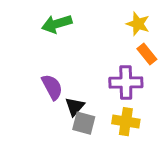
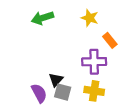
yellow star: (138, 24) -> (90, 18), moved
purple semicircle: (52, 87) -> (39, 93), moved

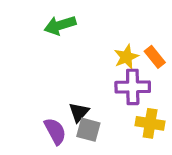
yellow star: (90, 18) -> (126, 57), moved, turned 30
yellow cross: (94, 91) -> (150, 123), moved

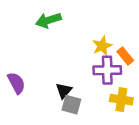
orange rectangle: (155, 57) -> (125, 56), moved
purple semicircle: (55, 131) -> (16, 83), moved

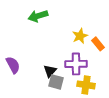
purple cross: (107, 70) -> (76, 64), moved
yellow cross: (121, 100) -> (86, 85), moved

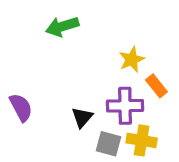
orange rectangle: (98, 44) -> (156, 86), moved
gray square: (56, 82) -> (109, 144), moved

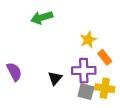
yellow cross: (142, 140) -> (105, 88), moved
gray square: (109, 144) -> (86, 92), moved

